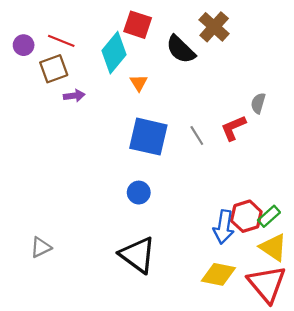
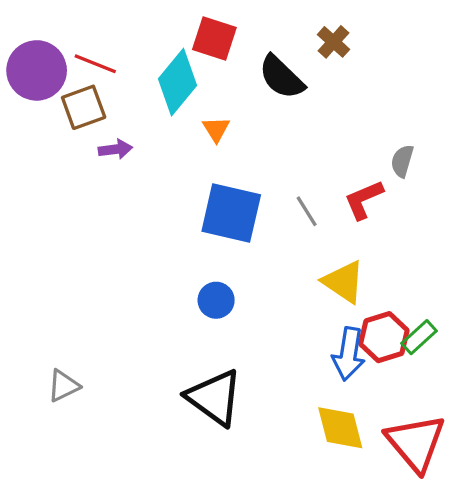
brown cross: (214, 27) -> (333, 42), size x0.7
purple circle: (24, 45) -> (37, 70), size x1.8
yellow triangle: (273, 247) -> (344, 282), moved
yellow diamond: (218, 274) -> (340, 428), turned 64

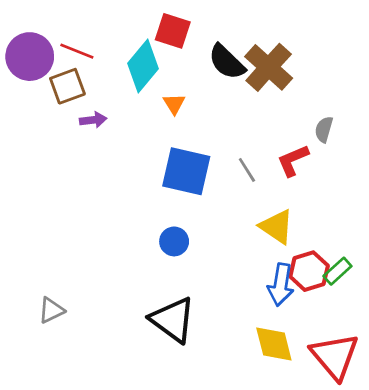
brown cross: (333, 42) -> (269, 67), moved, size x1.8

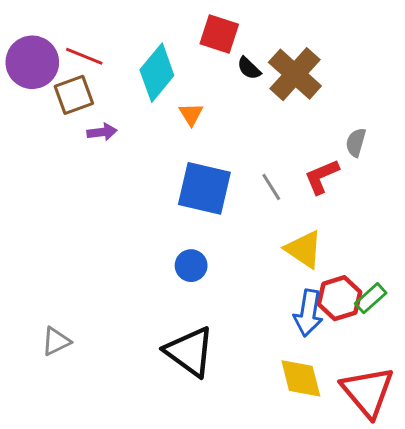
red square: (173, 31) -> (219, 34), moved
black semicircle: (227, 62) -> (249, 68), size x0.6

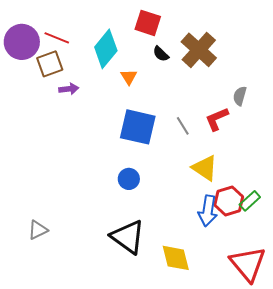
black semicircle: (249, 68) -> (161, 54), moved
yellow diamond: (301, 378) -> (176, 258), moved

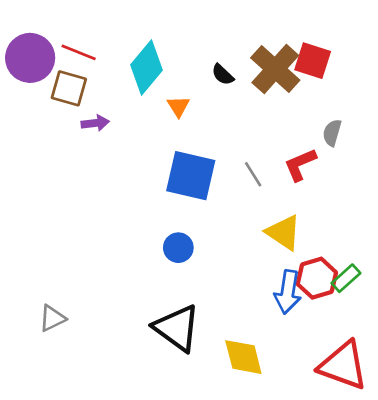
red square: (148, 23) -> (313, 61), moved
brown square: (50, 64) -> (69, 88), turned 36
red triangle: (248, 264) -> (343, 365), turned -30

